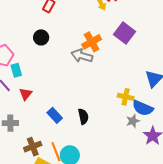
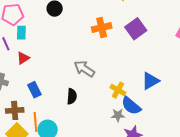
gray arrow: (82, 56) -> (84, 69), moved
blue rectangle: (55, 115) -> (34, 90), moved

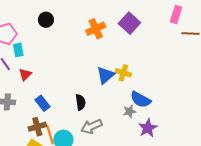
gray arrow: (84, 69) -> (91, 126), moved, turned -45
blue triangle: (150, 81) -> (105, 75), moved
yellow cross: (118, 90) -> (123, 73), moved
brown cross: (15, 110) -> (37, 127), moved

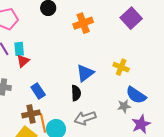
orange cross: (96, 29) -> (83, 23), moved
cyan rectangle: (18, 50) -> (19, 49), moved
blue triangle: (105, 75) -> (85, 73), moved

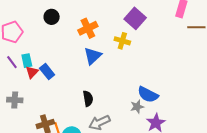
yellow cross: (121, 67) -> (122, 41), moved
blue triangle: (85, 73) -> (93, 56), moved
blue rectangle: (38, 91) -> (47, 72), moved

